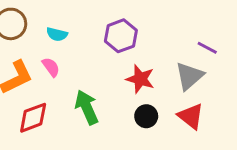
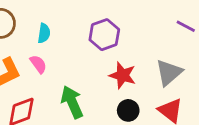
cyan semicircle: (57, 34) -> (44, 33), turned -96
purple line: (207, 48) -> (186, 26), moved

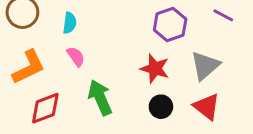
purple hexagon: (104, 35) -> (170, 24), moved
pink semicircle: (38, 64) -> (76, 56), moved

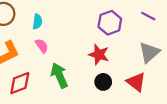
gray triangle: (205, 66) -> (149, 52), moved

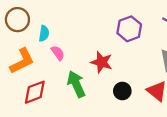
cyan semicircle: (37, 22) -> (44, 33), moved
red star: (99, 55) -> (102, 62), moved

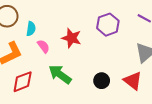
red star: (102, 62) -> (71, 38), moved
green arrow: (76, 84) -> (60, 74), turned -30

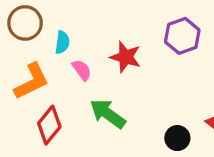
black circle: (102, 81) -> (177, 138), moved
red diamond: (23, 82) -> (49, 125), turned -30

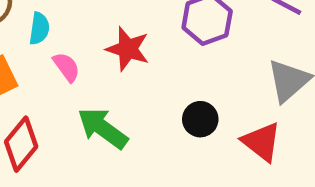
black circle: (177, 138) -> (200, 119), moved

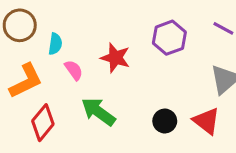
black circle: (200, 119) -> (165, 121), moved

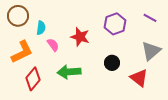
green arrow: (98, 112) -> (69, 72), turned -40
black circle: (165, 121) -> (112, 63), moved

